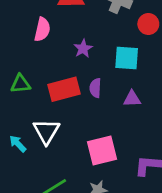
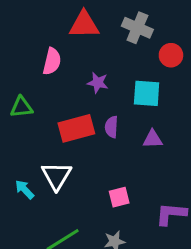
purple star: (83, 48) -> (98, 83), turned -30
green triangle: (20, 84) -> (21, 107), moved
pink square: (102, 150) -> (119, 197), size x0.6

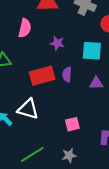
white triangle: (57, 176) -> (28, 109), turned -45

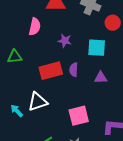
white triangle: (28, 109) -> (38, 102), turned -35
pink square: (72, 124) -> (79, 116), size x1.5

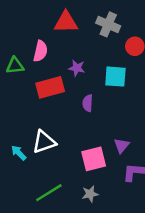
green triangle: (15, 57) -> (15, 66), moved
red rectangle: (51, 71) -> (50, 87), moved
purple triangle: (101, 78) -> (122, 146), moved, turned -48

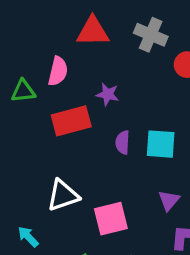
cyan square: (115, 77) -> (161, 144), moved
cyan arrow: (19, 153) -> (28, 237), moved
pink square: (94, 159) -> (111, 219), moved

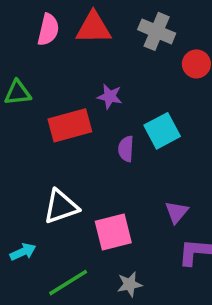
pink semicircle: (58, 71) -> (48, 30), moved
cyan square: (161, 144) -> (162, 131), moved, turned -32
cyan arrow: (28, 237) -> (23, 252), turned 110

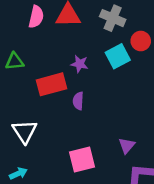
cyan square: (162, 131) -> (118, 56), moved
purple semicircle: (126, 149) -> (78, 101), moved
white triangle: (61, 207) -> (25, 131), moved, turned -44

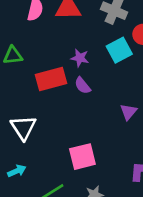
purple semicircle: (78, 101) -> (82, 86), moved, turned -42
purple triangle: (127, 146) -> (128, 112), moved

